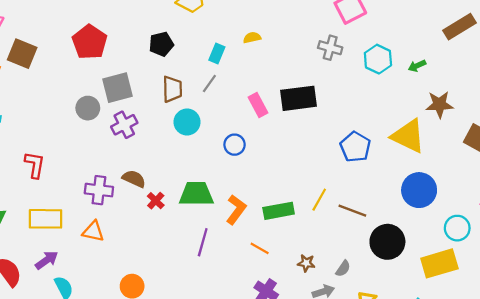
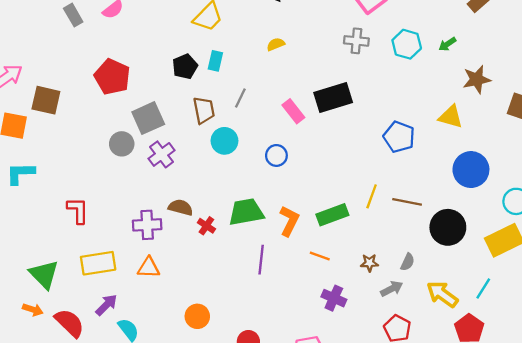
cyan rectangle: (217, 53) -> (215, 61), moved
yellow triangle: (408, 136) -> (451, 117), size x0.7

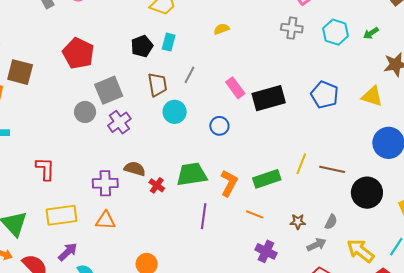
black rectangle: (333, 98) -> (269, 98), moved
blue pentagon: (399, 137) -> (325, 95), moved

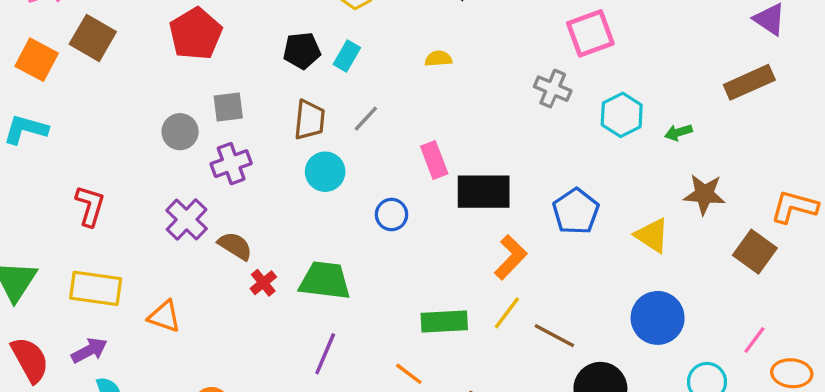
gray square: (109, 90) -> (228, 107), size x0.7
purple cross: (105, 183) -> (187, 219), moved, turned 30
orange L-shape: (229, 183) -> (511, 257), moved

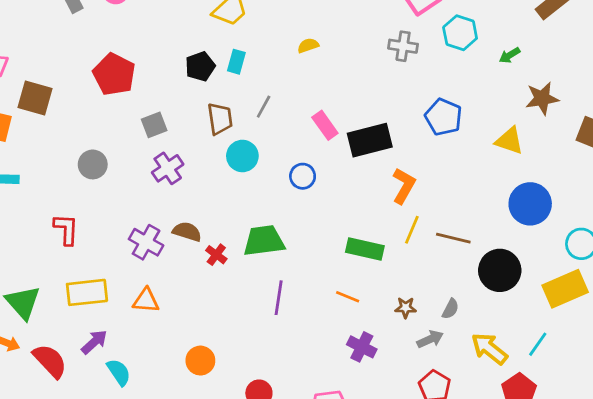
cyan hexagon: (622, 115) -> (460, 33), moved
gray circle: (180, 132) -> (93, 164), moved
blue pentagon: (576, 211) -> (443, 117), moved
purple cross: (187, 219) -> (146, 242), moved
green rectangle: (444, 322) -> (365, 249), turned 30

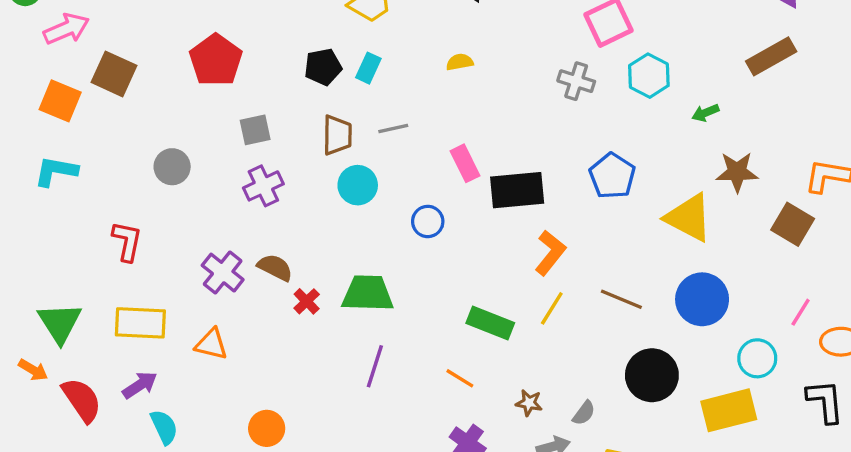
gray line: (264, 107) -> (393, 128), turned 40
yellow triangle: (509, 141) -> (689, 218), size x1.4
brown line: (453, 238) -> (621, 299), moved

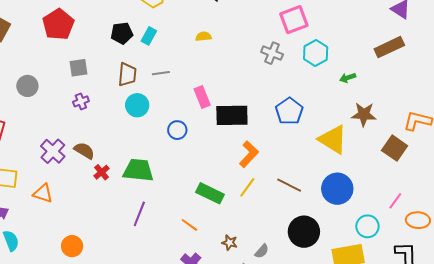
purple cross: (263, 186) -> (81, 101), size x0.7

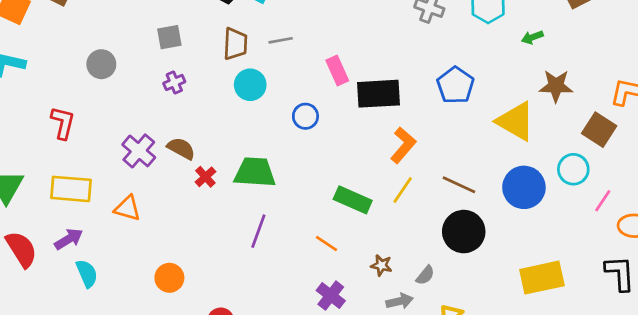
cyan circle: (367, 226) -> (573, 169), moved
black circle: (304, 232) -> (464, 232), moved

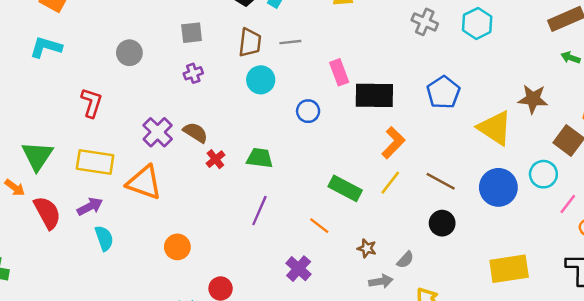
green arrow: (532, 37) -> (571, 58), moved, turned 36
green trapezoid: (255, 172) -> (260, 158), size x0.7
orange triangle: (128, 208) -> (144, 183), size x1.5
black circle: (464, 232) -> (442, 223), size x0.7
purple cross: (331, 296) -> (299, 269), moved

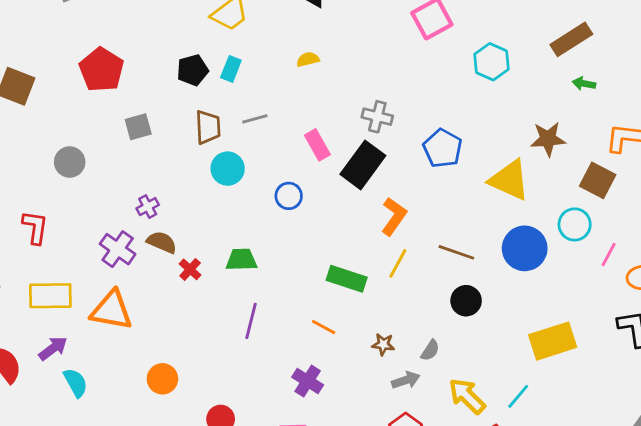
gray cross: (425, 22) -> (377, 117), moved
cyan hexagon: (477, 23) -> (491, 62), moved
purple cross: (193, 73) -> (148, 207), moved
black rectangle: (374, 95) -> (363, 165), turned -45

